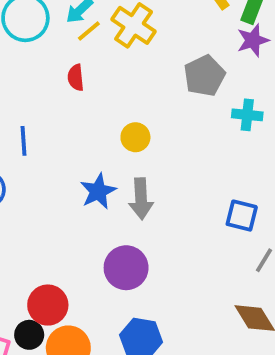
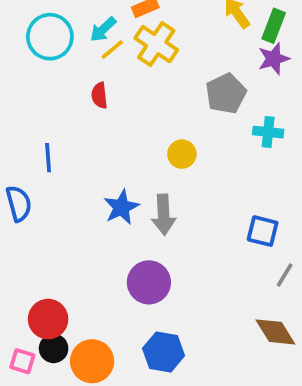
yellow circle: (135, 137) -> (182, 154), moved
red circle: (48, 305) -> (48, 319), moved

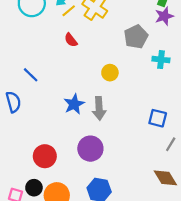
red semicircle: (99, 95) -> (71, 40), moved, turned -32
blue line: (48, 158) -> (31, 75), turned -42
red circle: (48, 319) -> (45, 156), moved

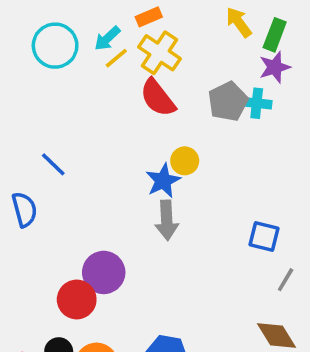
red semicircle: (71, 40) -> (158, 98), moved, size x1.6
cyan cross: (161, 60) -> (257, 103), moved
blue star: (74, 104) -> (163, 181), moved
purple circle: (90, 149) -> (104, 272), moved

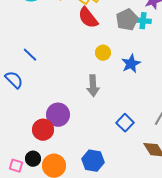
blue star: (163, 181) -> (131, 64), moved
blue semicircle: (24, 209) -> (14, 80), turned -30
blue square: (264, 236) -> (125, 123), moved, turned 30

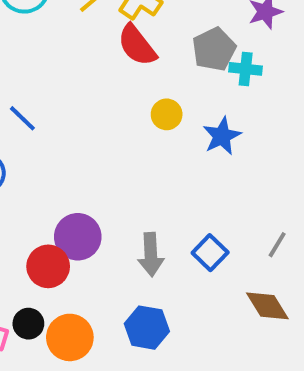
cyan cross: (143, 21) -> (246, 69), moved
gray arrow: (93, 86) -> (151, 255), moved

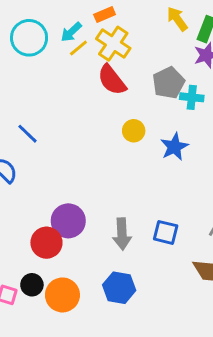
blue square: (210, 253) -> (166, 232), turned -30

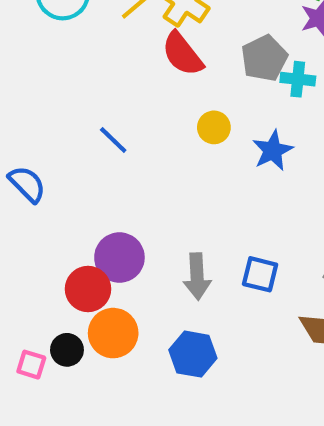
blue line: (28, 134) -> (113, 140), moved
orange circle: (62, 295) -> (113, 333), moved

